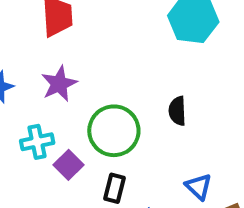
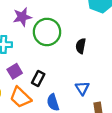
green circle: (114, 131) -> (47, 32), moved
purple square: (69, 165) -> (15, 71), moved

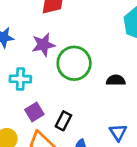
black semicircle: (81, 46) -> (116, 80), turned 80

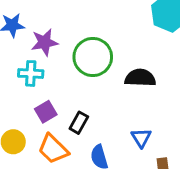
purple star: (43, 45) -> (44, 42), moved
black semicircle: (116, 80) -> (140, 78), size x1.4

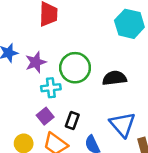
cyan cross: (31, 73) -> (51, 88), moved
blue triangle: (141, 138) -> (123, 125), size x1.6

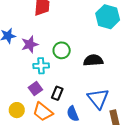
green circle: (75, 68) -> (62, 50), size x0.7

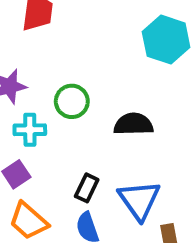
black rectangle: (57, 93) -> (87, 188), moved

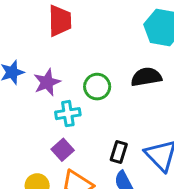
black semicircle: (133, 124) -> (146, 77), moved

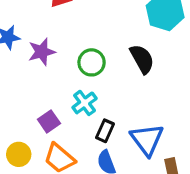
black semicircle: (146, 77) -> (142, 59), turned 64
cyan cross: (68, 114) -> (85, 103), moved, turned -35

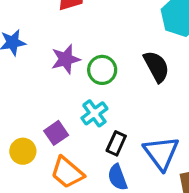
purple star: (42, 52) -> (66, 59), moved
yellow circle: (19, 154) -> (23, 151), moved

